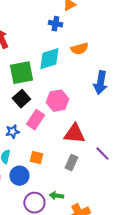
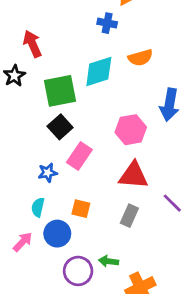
pink hexagon: (57, 101) -> (131, 130), moved

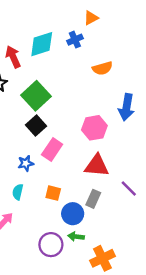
blue cross: (107, 23) -> (75, 40), turned -35
cyan diamond: (99, 72) -> (42, 44), moved
green square: (60, 91) -> (36, 96), turned -32
blue circle: (57, 234) -> (73, 214), moved

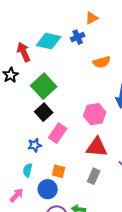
cyan diamond: (42, 44) -> (49, 41), turned 30
blue circle: (73, 214) -> (48, 189), moved

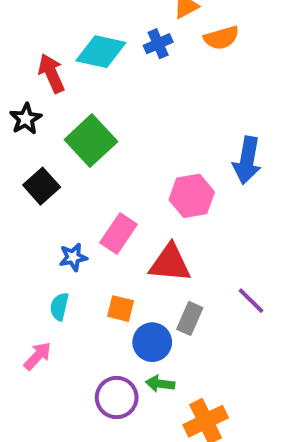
orange semicircle: (102, 62) -> (221, 38), moved
black square: (44, 112) -> (42, 186), moved
red triangle: (97, 147) -> (170, 263), moved
blue circle: (48, 189) -> (152, 342), moved

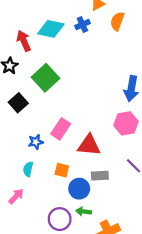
orange semicircle: (221, 38) -> (117, 21), turned 126
pink hexagon: (192, 196) -> (126, 123), moved
gray rectangle: (190, 318) -> (100, 176), turned 63

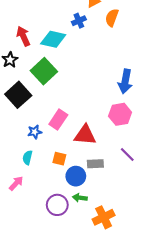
cyan diamond: (51, 29) -> (53, 39), moved
black square: (18, 103) -> (18, 95), size x1.4

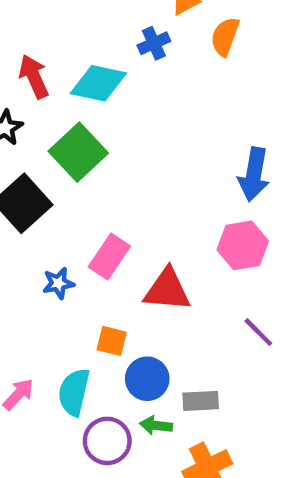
cyan semicircle: (27, 158) -> (74, 392), moved, size x1.5
gray rectangle: (95, 164) -> (201, 401), moved

